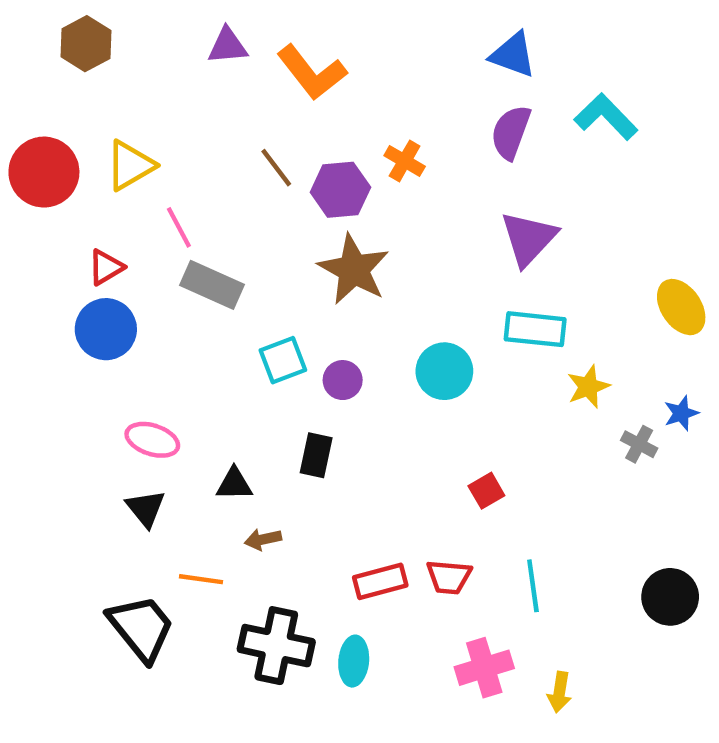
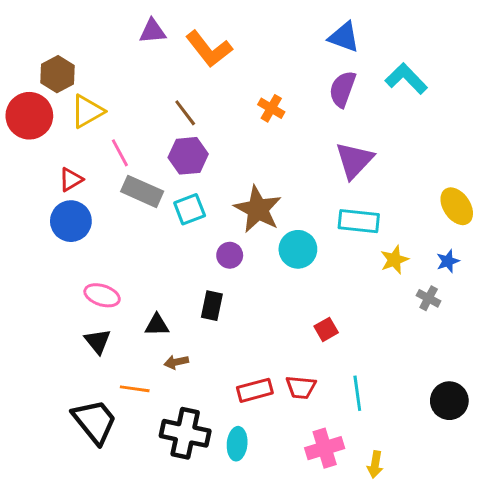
brown hexagon: (86, 44) -> (58, 74), moved
purple hexagon: (340, 190) -> (188, 156), moved
brown star: (354, 269) -> (258, 209), moved
cyan square: (283, 360) -> (190, 209), moved
blue star: (681, 413) -> (448, 261), moved

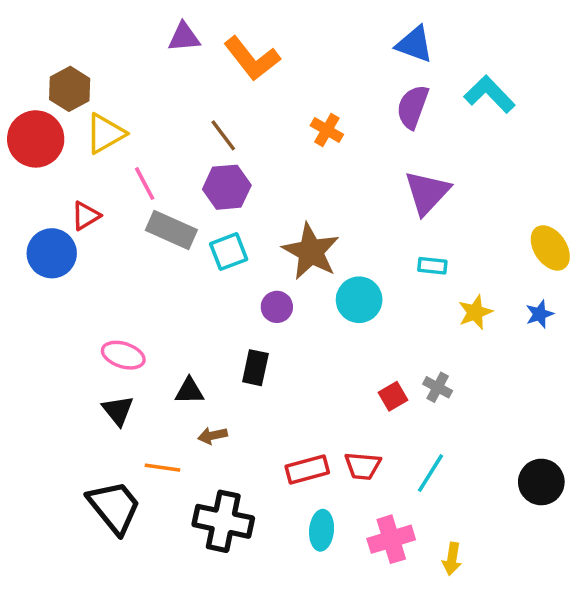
blue circle: (71, 221) -> (52, 253), moved
cyan rectangle: (359, 221) -> (432, 266), size x0.6
gray cross: (429, 298) -> (438, 387), moved
cyan line: (357, 393) -> (431, 473), turned 40
cyan ellipse: (237, 444) -> (322, 530), moved

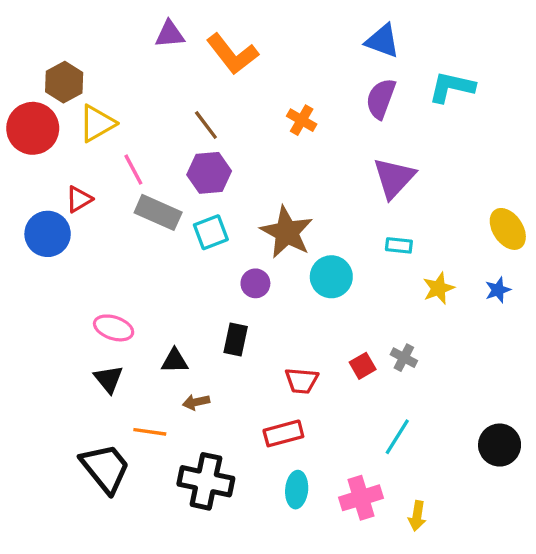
cyan L-shape: (489, 94) -> (452, 87), turned -33
red trapezoid: (363, 466) -> (302, 381), moved

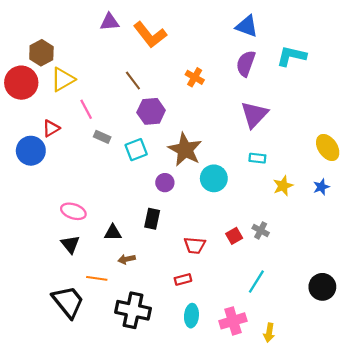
purple hexagon: (209, 173) -> (151, 111), moved
gray rectangle: (158, 212) -> (102, 137), size x0.6
red rectangle: (283, 433) -> (183, 279), size x0.7

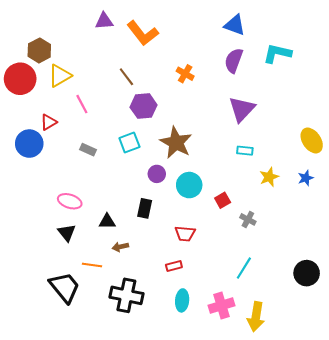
gray rectangle: (102, 137) -> (88, 150), moved
cyan circle: (214, 178) -> (189, 185), moved
red square: (234, 236) -> (223, 200), moved
yellow arrow: (269, 333) -> (256, 317), size x1.6

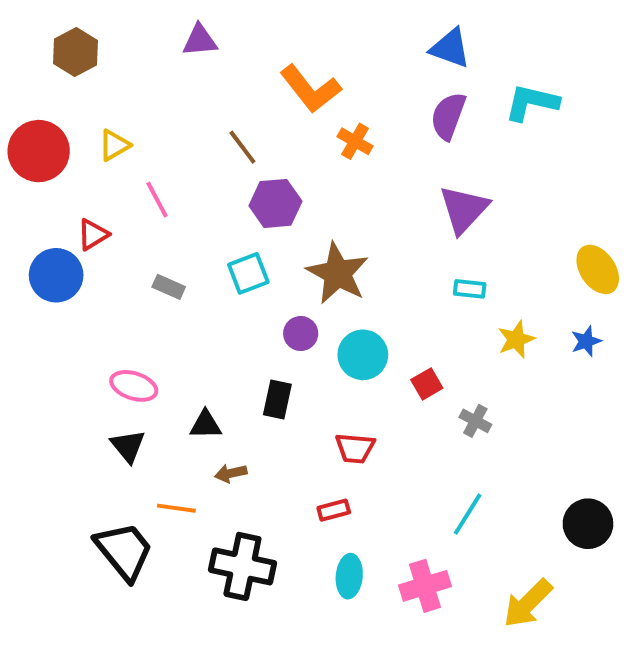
orange L-shape: (143, 33) -> (310, 89), moved
brown hexagon: (39, 50) -> (76, 52), moved
yellow triangle: (60, 76) -> (114, 145), size x0.7
yellow arrow: (256, 317) -> (528, 603), moved, turned 36

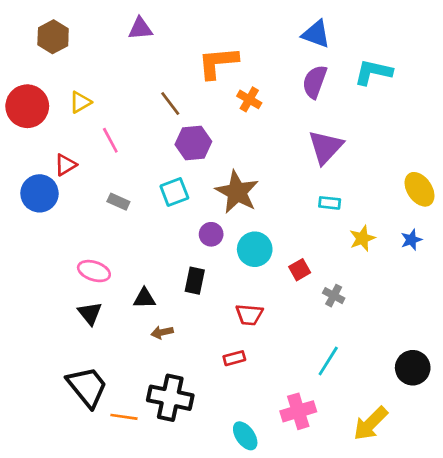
orange L-shape: (310, 89) -> (218, 63), turned 123
orange line: (176, 508) -> (124, 417), moved
cyan ellipse: (349, 576) -> (245, 436), moved, turned -40

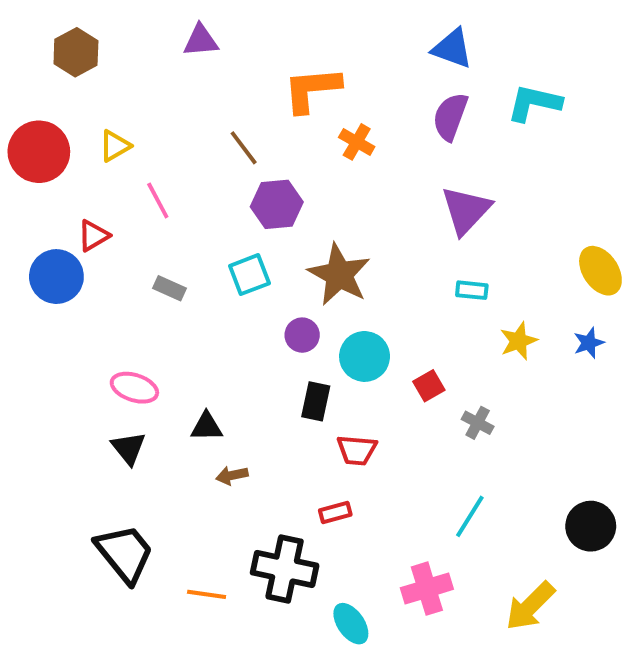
black rectangle: (195, 281) -> (316, 401), moved
black cross: (170, 398) -> (285, 569), moved
orange line: (124, 417) -> (207, 594), moved

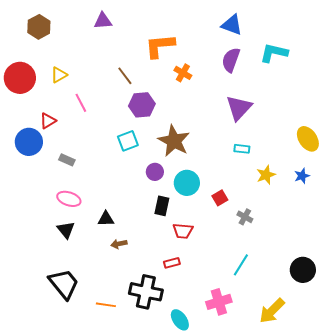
gray rectangle: (170, 288) -> (67, 160), moved

